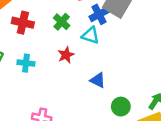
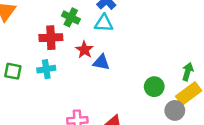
red cross: (23, 23) -> (51, 38), moved
blue triangle: (98, 80) -> (101, 62), moved

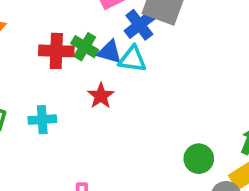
red cross: (51, 38) -> (56, 51), moved
blue triangle: (101, 62) -> (110, 52), moved

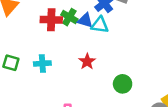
red star: (101, 96) -> (87, 61), moved
green circle: (199, 159) -> (123, 84), moved

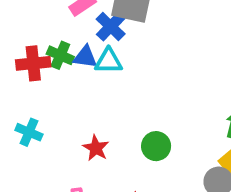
red star: (87, 61) -> (96, 148), moved
cyan cross: (42, 63) -> (29, 132), turned 35

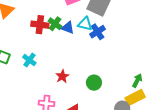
blue cross: (111, 27) -> (98, 32), moved
cyan triangle: (109, 61) -> (85, 24), moved

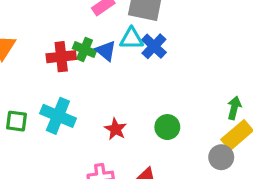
blue triangle: (68, 28) -> (106, 51), turned 32
cyan cross: (29, 60) -> (58, 116), size x1.5

